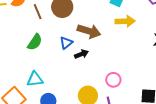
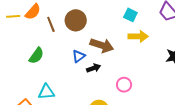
green semicircle: (35, 42) -> (36, 56), moved
pink circle: (113, 80) -> (124, 85), moved

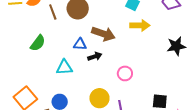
blue triangle: (79, 56) -> (80, 44), turned 40
cyan triangle: (46, 92) -> (64, 67), moved

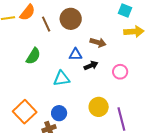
brown arrow: (103, 34) -> (98, 42), size x0.7
pink circle: (125, 73) -> (120, 72), moved

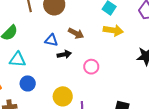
cyan triangle: (61, 79) -> (18, 60), moved
blue circle: (59, 113) -> (28, 83), moved

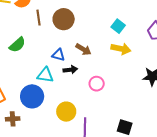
cyan triangle: (18, 60) -> (45, 75), moved
blue circle: (28, 83) -> (32, 96), size x1.5

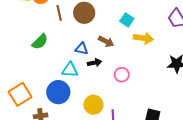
cyan square: (118, 26) -> (127, 20), moved

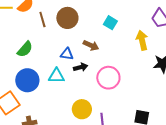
yellow arrow: (143, 38) -> (142, 40), moved, turned -108
pink circle: (122, 75) -> (108, 78), size x1.5
blue circle: (58, 92) -> (27, 80), moved

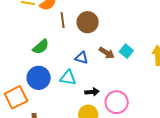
cyan square: (110, 23) -> (126, 51), moved
black arrow: (81, 67) -> (92, 92), moved
pink circle: (108, 78) -> (117, 102), moved

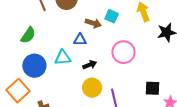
blue triangle: (82, 58) -> (80, 40), moved
pink circle: (117, 102) -> (124, 52), moved

